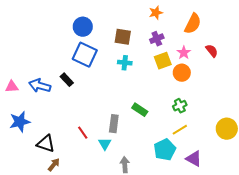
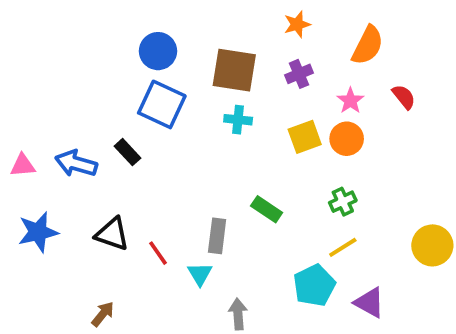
brown square: (123, 37) -> (234, 70), size x1.4
yellow square: (163, 61) -> (305, 137), moved
black triangle: (46, 144) -> (112, 234), moved

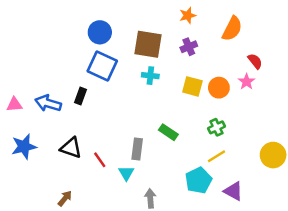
pink star: (350, 101) -> (247, 82), moved
yellow square: (305, 137) -> (192, 86), turned 35
black rectangle: (128, 152) -> (81, 96), turned 63

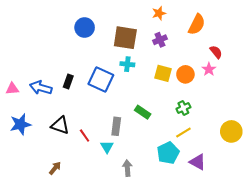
blue square: (102, 66) -> (101, 79), moved

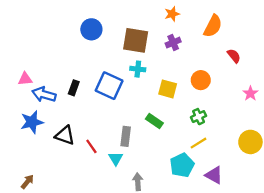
pink star: (209, 69) -> (250, 93), moved
yellow square: (163, 73) -> (168, 89), moved
pink triangle: (12, 89) -> (25, 79), moved
blue star: (20, 124) -> (32, 122), moved
brown arrow: (55, 168) -> (27, 182), moved

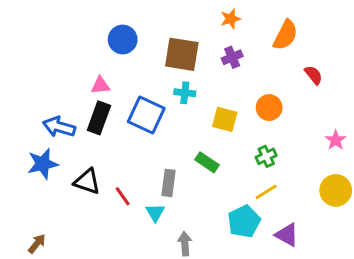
pink triangle: (25, 79) -> (100, 85), moved
black rectangle: (74, 88) -> (99, 118), size x1.5
pink star: (250, 93) -> (336, 140), moved

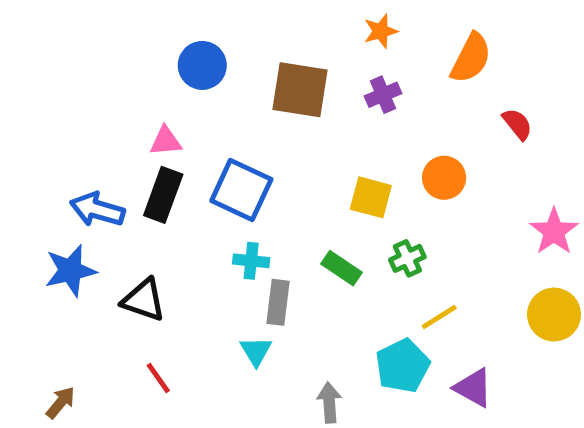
cyan cross: (185, 93) -> (251, 261), moved
pink star: (336, 140) -> (554, 231), size x1.4
green cross: (266, 156) -> (407, 258), moved
red line: (123, 196) -> (158, 378), moved
gray arrow: (185, 244) -> (329, 402), moved

